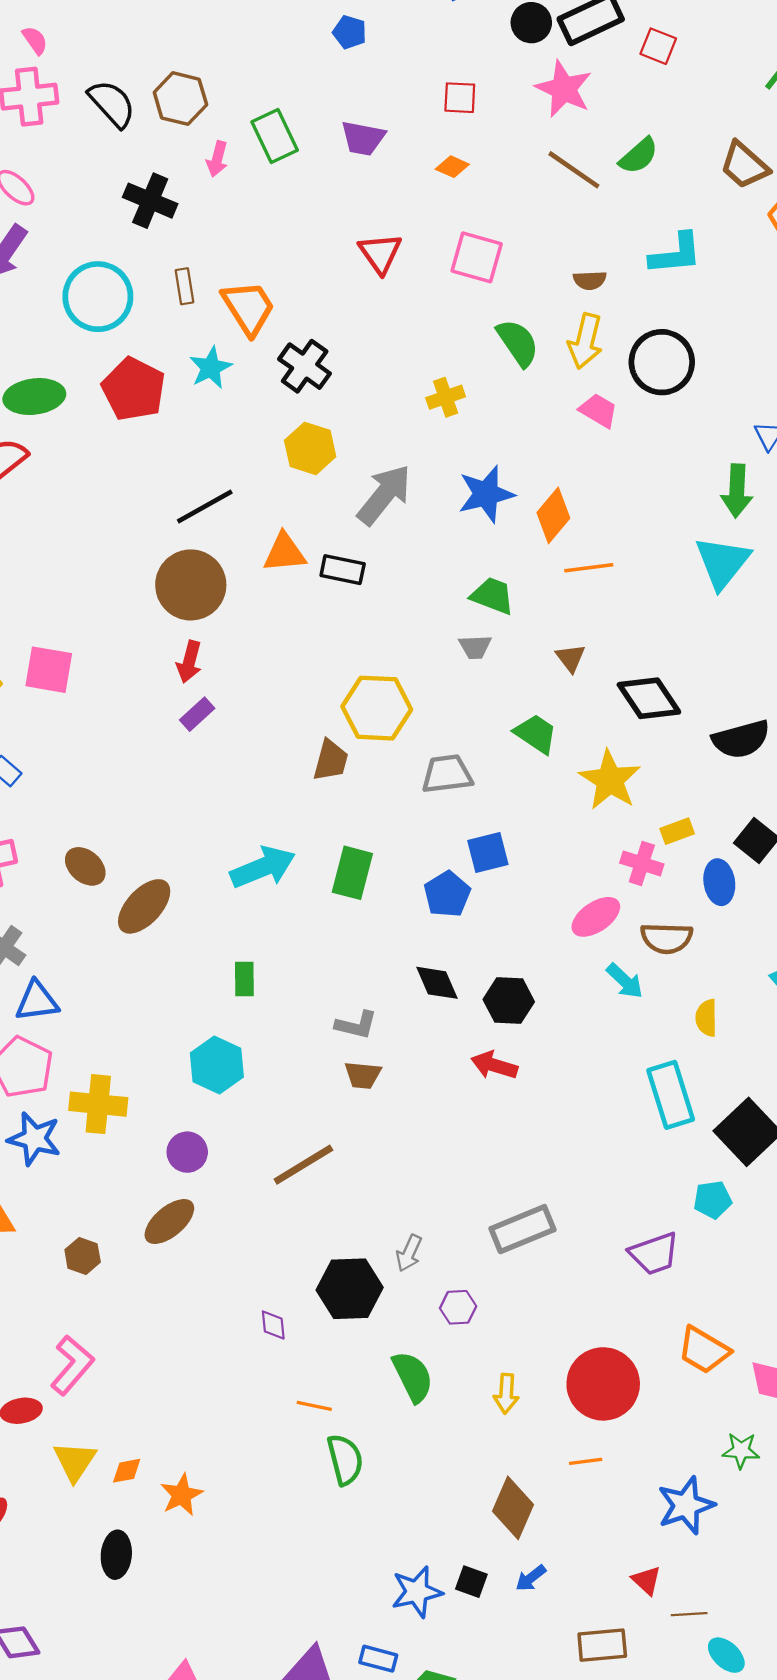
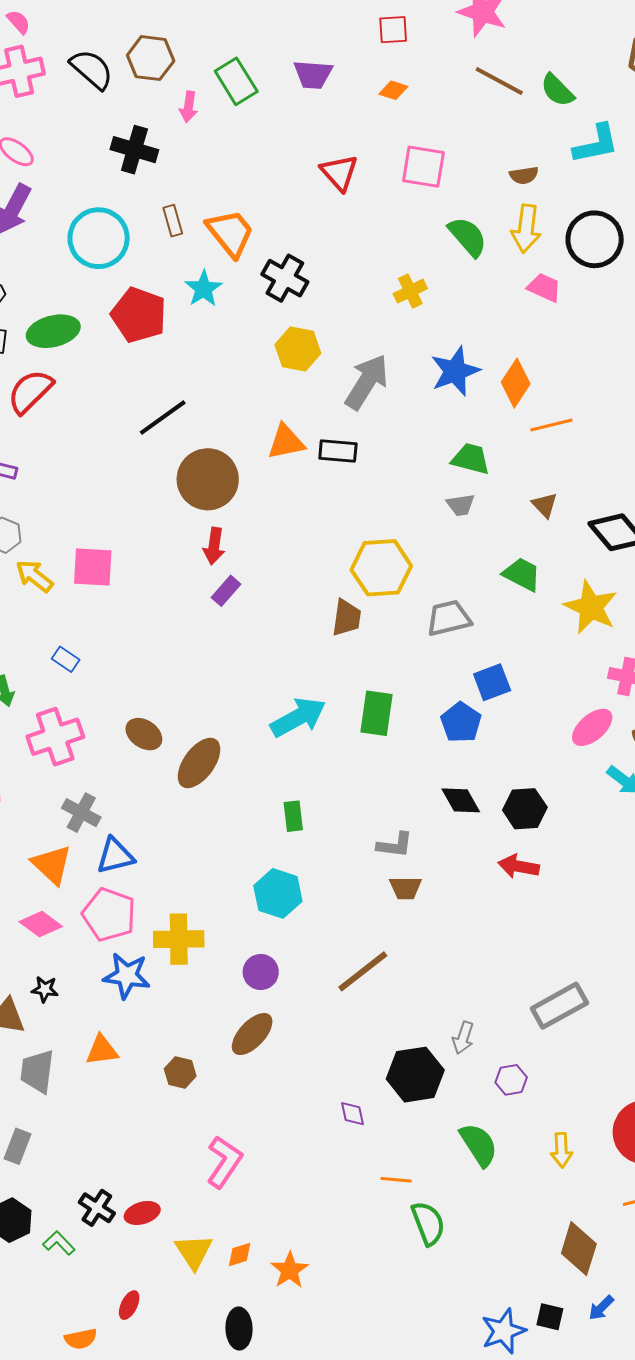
green semicircle: (639, 156) -> (557, 90), moved, turned 93
black line: (205, 506) -> (163, 417), moved
pink L-shape: (72, 1365) -> (224, 1162), moved

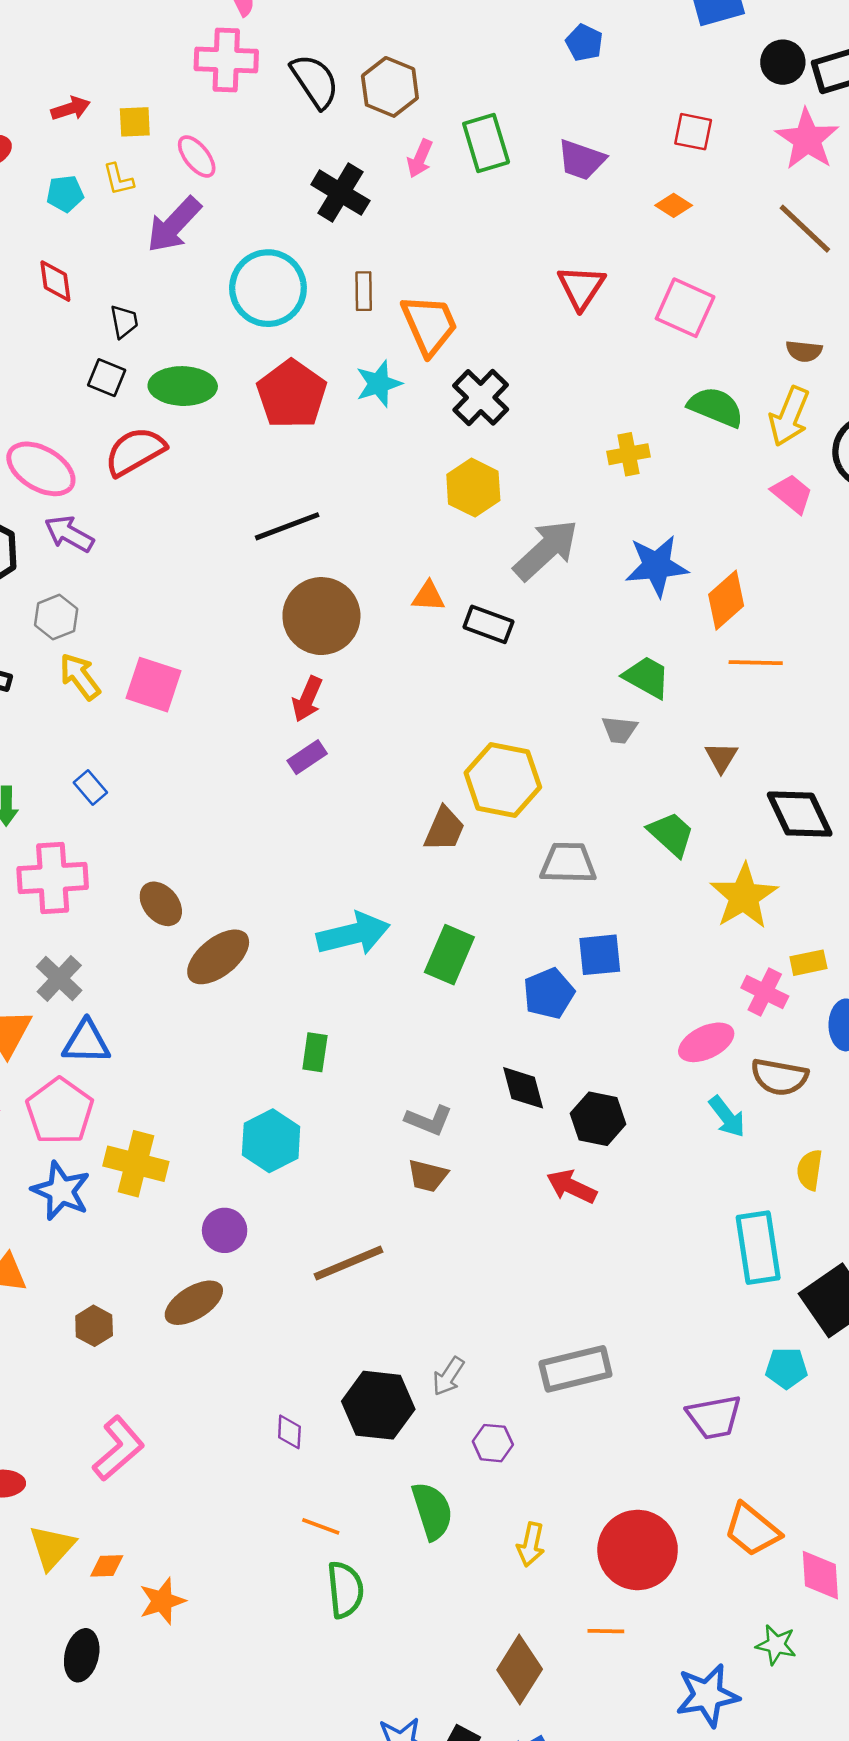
green semicircle: (468, 237) -> (716, 407), turned -42
orange triangle: (286, 442) -> (428, 596), size x0.7

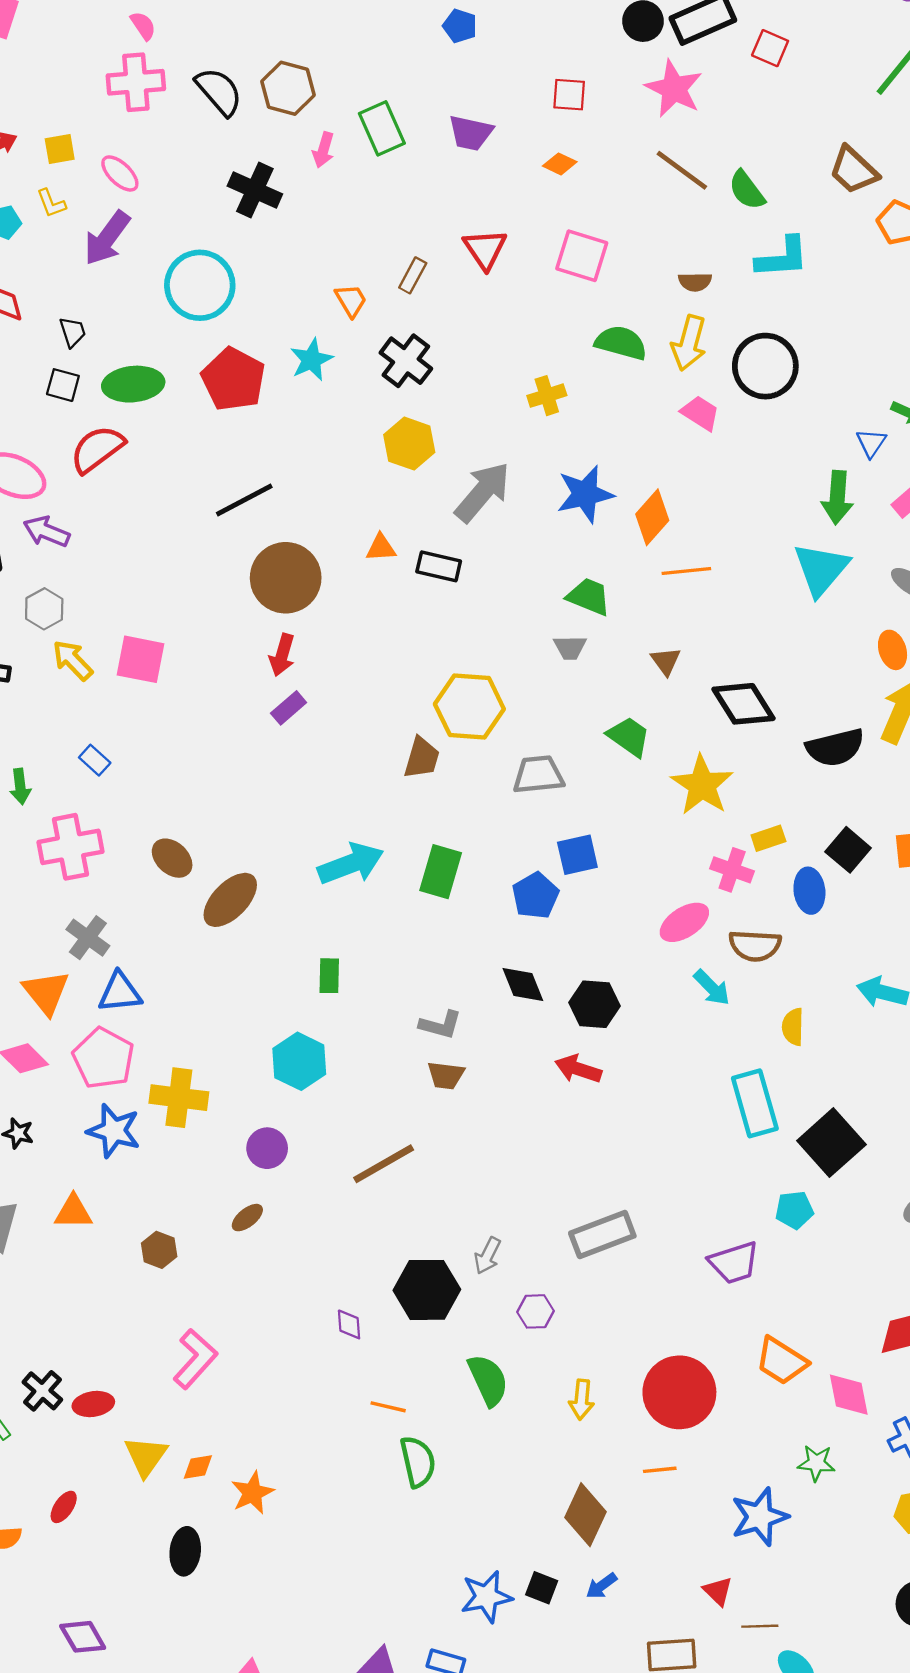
brown rectangle: (364, 291) -> (413, 275), moved, turned 36
orange trapezoid: (429, 325) -> (351, 300), size x0.6
brown ellipse: (194, 1303) -> (247, 1218), size x0.6

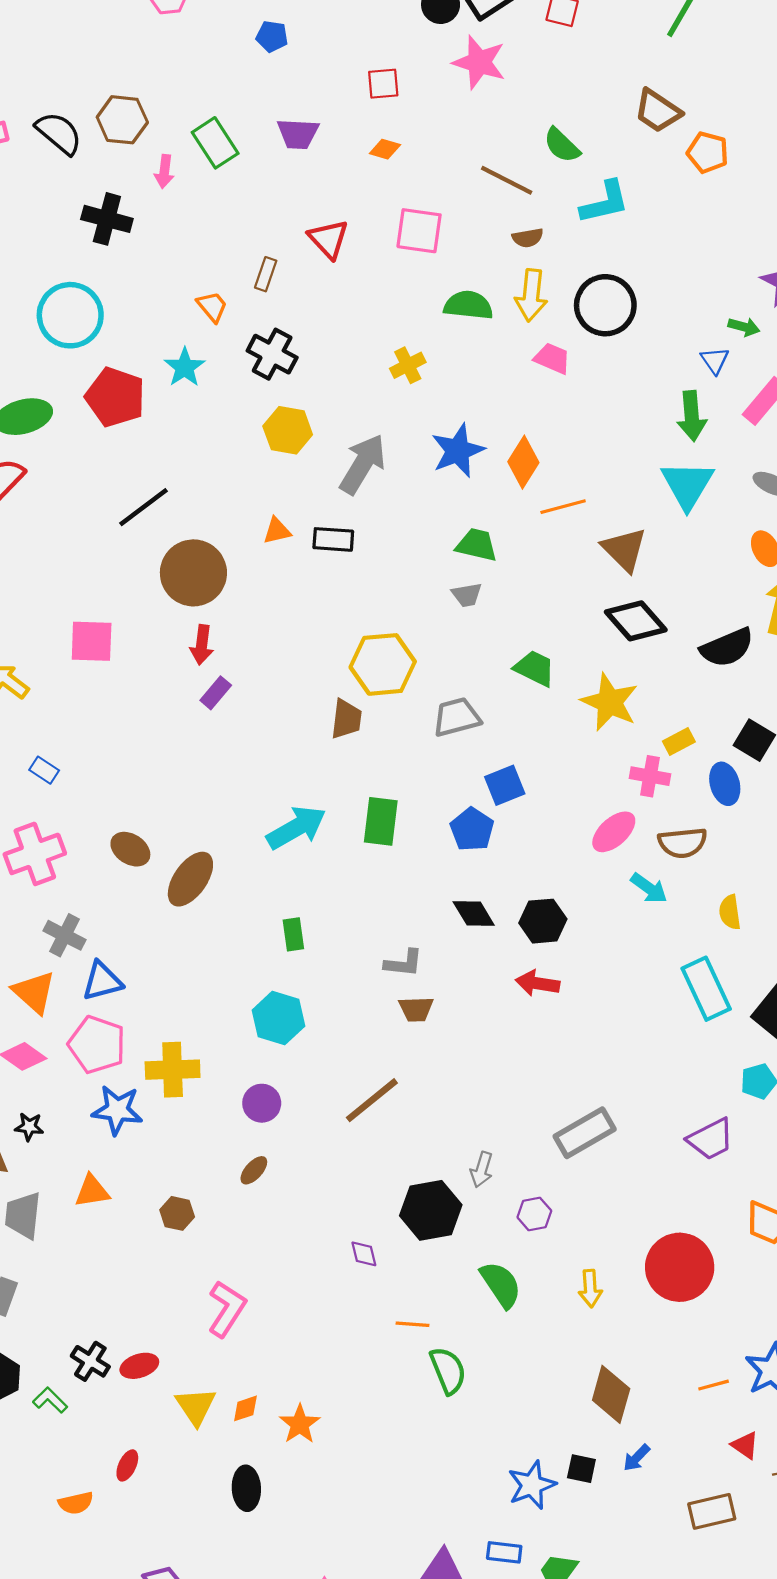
brown line: (682, 170) -> (507, 180), moved
pink square: (140, 659) -> (92, 641), moved
brown triangle: (666, 661) -> (624, 550), moved, size x1.6
orange line: (660, 1470) -> (714, 1385), moved

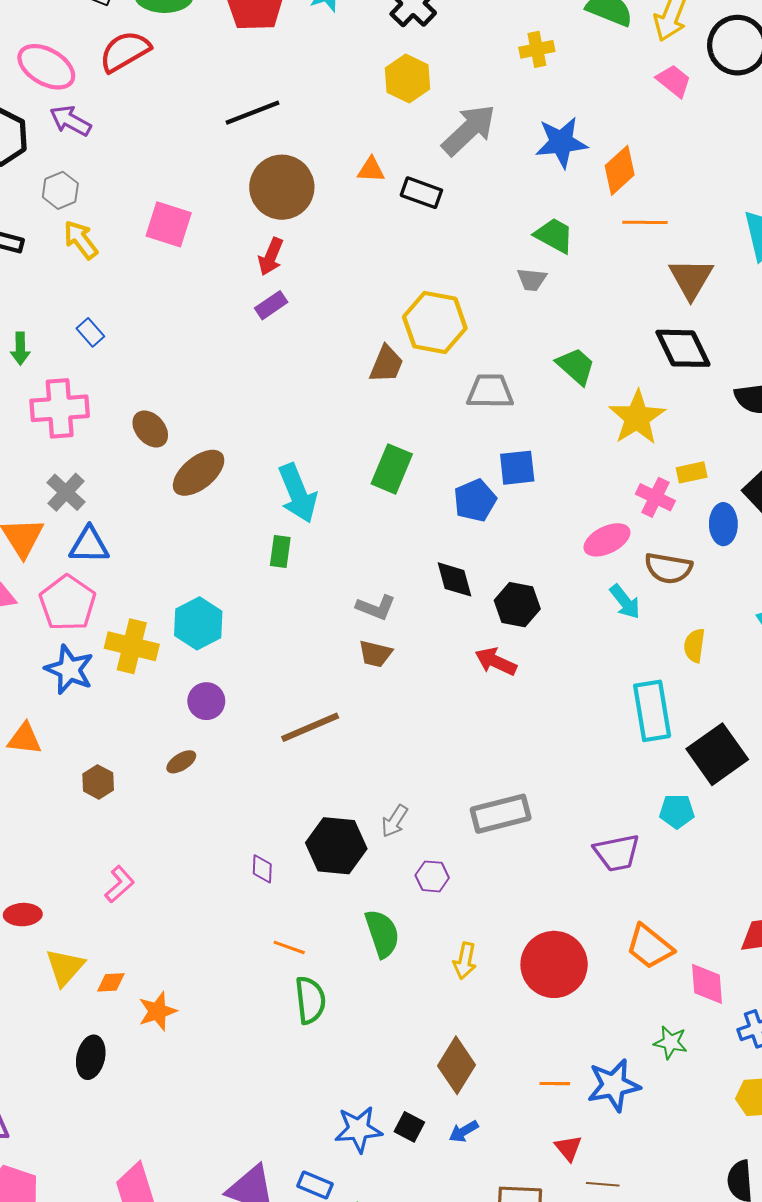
cyan arrow: (296, 828) -> (298, 493), moved, turned 82
cyan hexagon: (278, 1018) -> (198, 623), moved
pink L-shape: (227, 1309) -> (120, 884), size x0.7

